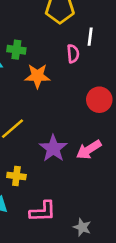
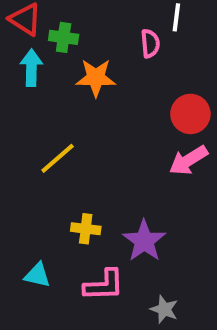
purple star: (53, 148) -> (144, 241), moved
pink arrow: (89, 150) -> (188, 160), moved
yellow cross: (16, 176) -> (86, 229), moved

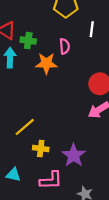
pink semicircle: (150, 43) -> (65, 46), moved
yellow line: (58, 158) -> (25, 127), moved

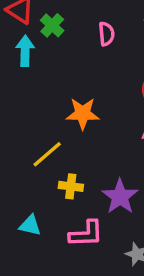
green cross: (28, 41) -> (52, 25), turned 35
orange star: (46, 63) -> (83, 114), moved

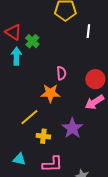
pink semicircle: (106, 34) -> (61, 73), moved
purple star: (120, 197) -> (72, 128), moved

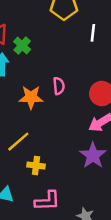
orange star: (50, 93) -> (31, 97), moved
purple star: (72, 128) -> (93, 155), moved

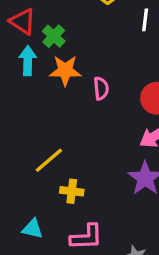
orange star: (31, 97) -> (65, 70), moved

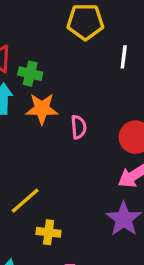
green cross: (54, 36) -> (30, 74), turned -30

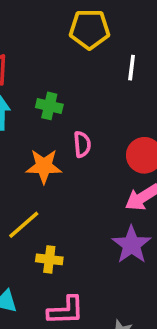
green cross: (30, 74) -> (49, 106), moved
orange star: (42, 109) -> (44, 166), moved

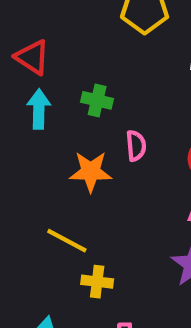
yellow line: (24, 225) -> (67, 241), turned 69

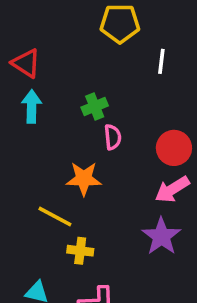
green cross: (97, 100) -> (95, 106), moved, turned -35
orange star: (91, 172) -> (84, 179), moved

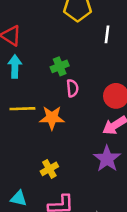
yellow line: (55, 216) -> (22, 109), moved, turned -30
yellow cross: (80, 251) -> (49, 169), turned -36

